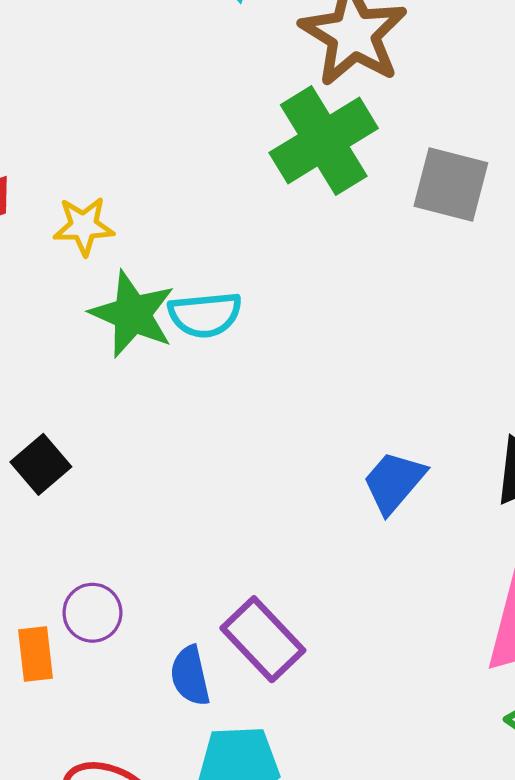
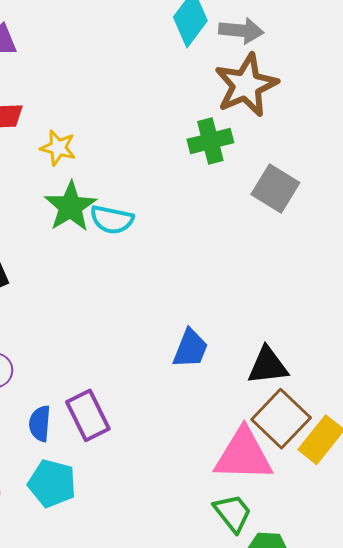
green cross: (324, 141) -> (210, 141), size x0.7
blue trapezoid: (394, 482) -> (190, 349), turned 144

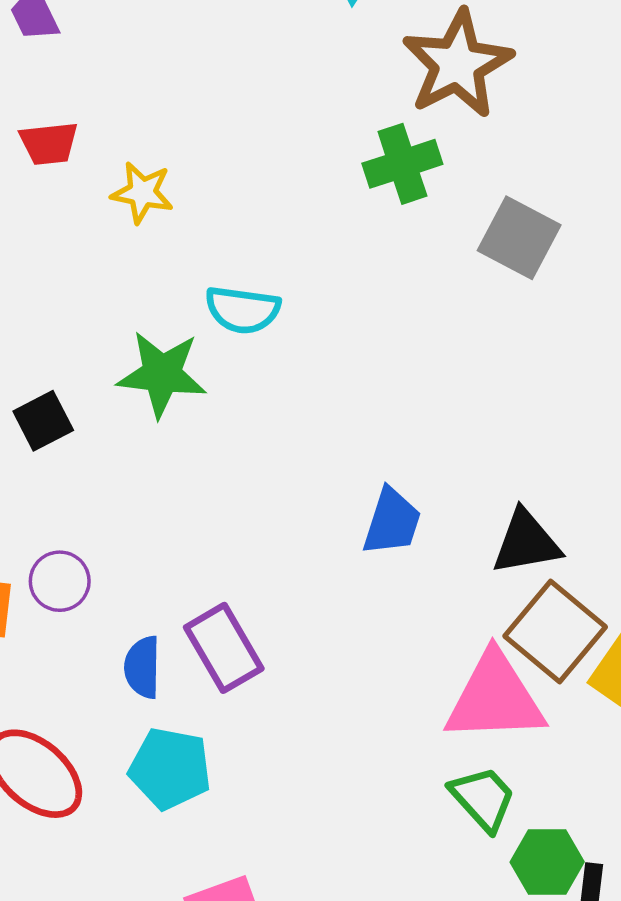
green star: (70, 207) -> (162, 374), moved, turned -30

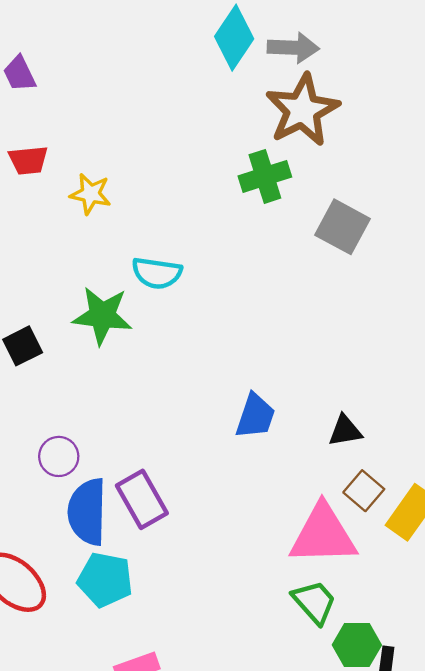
black triangle: (526, 542) -> (345, 431), size x0.7
purple circle: (60, 581) -> (59, 456), moved
brown square: (555, 632) -> (364, 491), size x0.6
blue semicircle: (142, 667) -> (87, 512), size x1.6

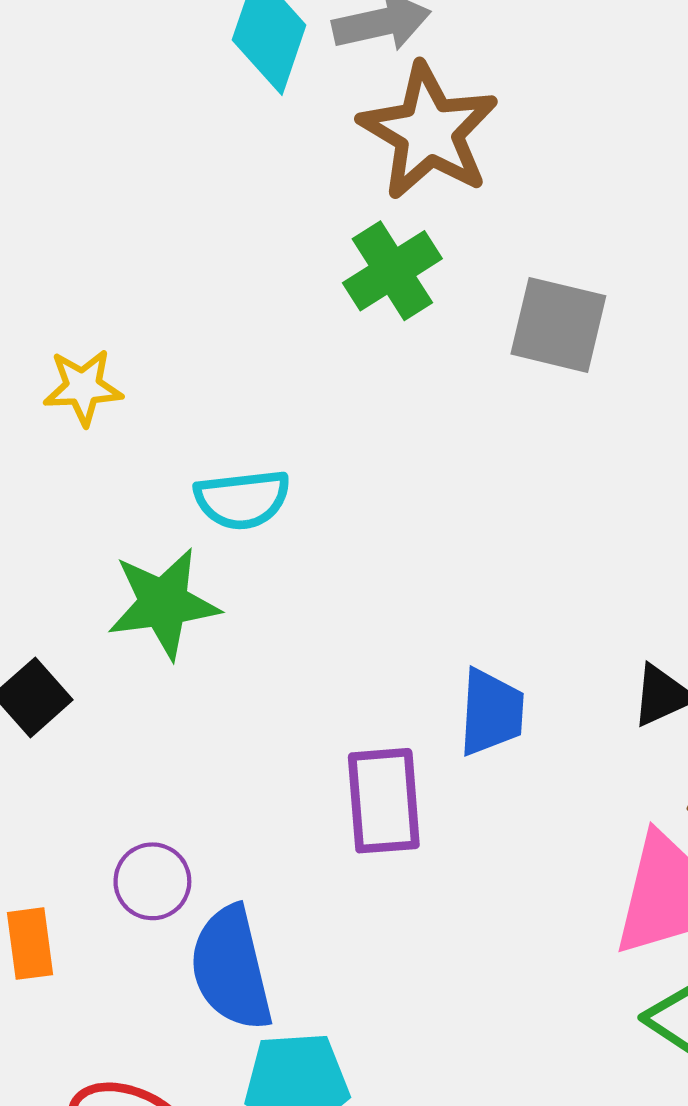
purple rectangle: (142, 499) -> (384, 801), moved, turned 40

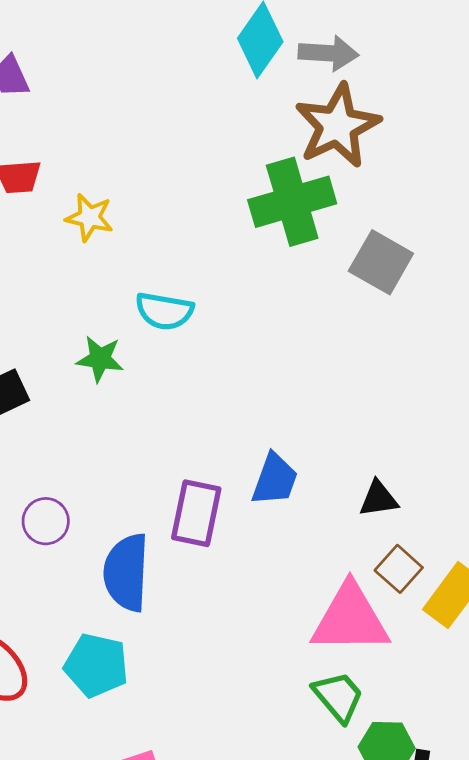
green cross: (392, 271) -> (292, 202), size x1.4
green star: (163, 603) -> (100, 359), size x0.7
blue semicircle: (231, 968) -> (126, 572), moved

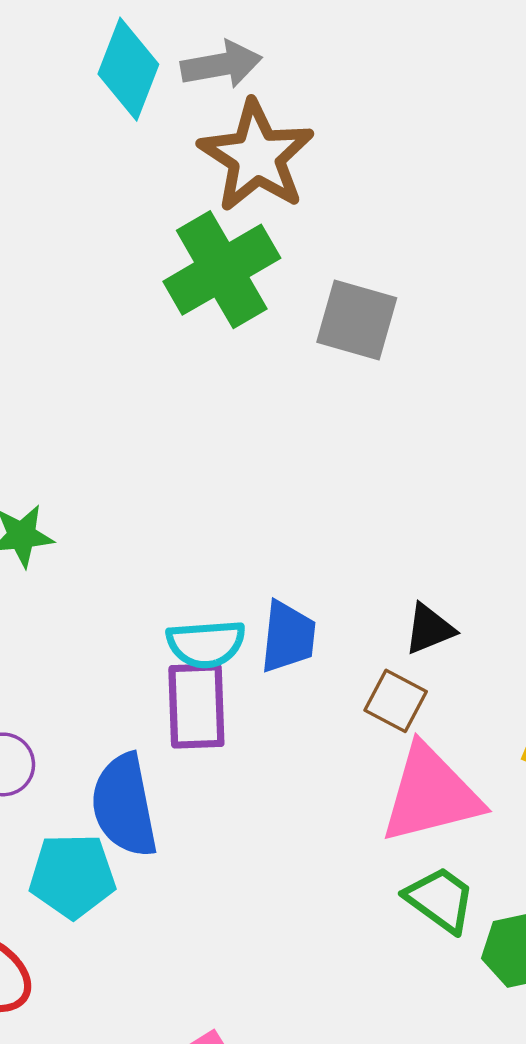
cyan semicircle: (164, 311) -> (206, 644), moved
brown square: (399, 569) -> (396, 701), moved
cyan pentagon: (96, 665) -> (72, 876), moved

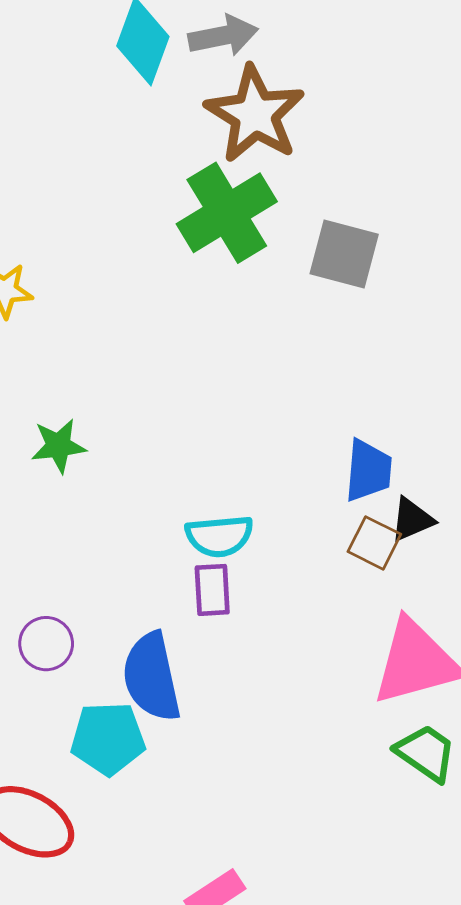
blue trapezoid: (288, 637) -> (368, 471), moved
brown square: (396, 701) -> (374, 543), moved
purple rectangle: (196, 706) -> (212, 590), size x0.7

